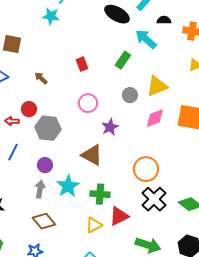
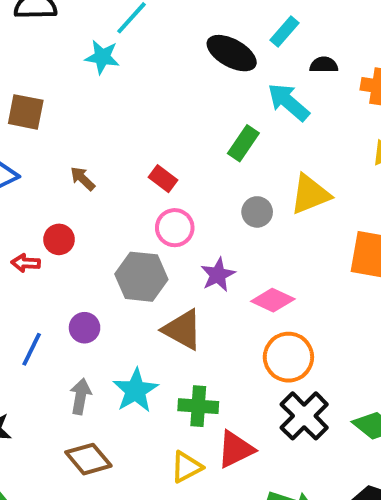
red rectangle: (82, 64) -> (163, 179), moved, turned -32
pink diamond: (155, 118) -> (273, 300), moved, turned 45
gray hexagon: (48, 128) -> (141, 277), moved
blue line: (13, 152) -> (32, 349), moved
purple circle: (45, 165) -> (85, 328), moved

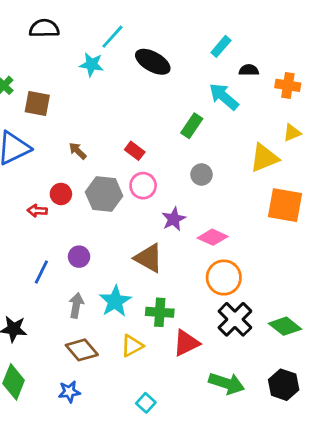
black ellipse: (232, 53) -> (153, 62), moved
yellow triangle: (310, 194) -> (264, 158), moved
gray hexagon: (141, 277) -> (104, 194), moved
yellow triangle: (186, 467) -> (132, 346), moved

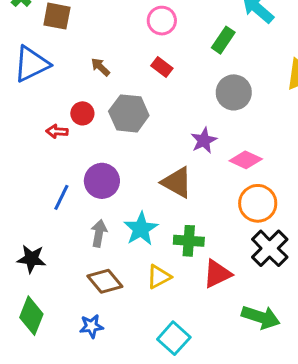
gray circle: (202, 174) -> (234, 92), size x1.5
pink circle: (143, 186) -> (162, 21), moved
purple circle: (79, 257) -> (102, 181), size x1.5
cyan square: (146, 403) -> (174, 338), size x1.5

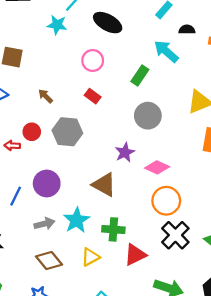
gray arrow: (99, 233) -> (44, 224), turned 66

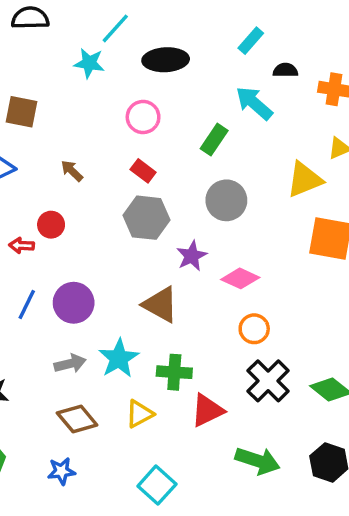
black ellipse: (108, 23) -> (166, 60), turned -32
gray hexagon: (67, 132) -> (147, 218), moved
blue line: (16, 196) -> (27, 304), moved
orange circle: (166, 201) -> (254, 329), size x0.7

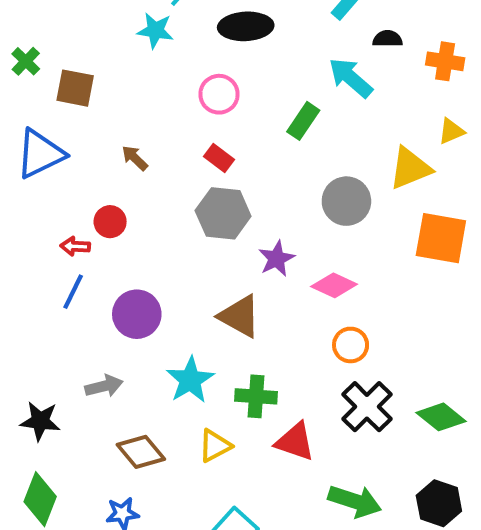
gray circle: (226, 200) -> (346, 201), moved
blue line: (27, 304) -> (73, 292), moved
gray arrow: (70, 364) -> (104, 386), moved
red triangle: (207, 410) -> (295, 442), turned 45

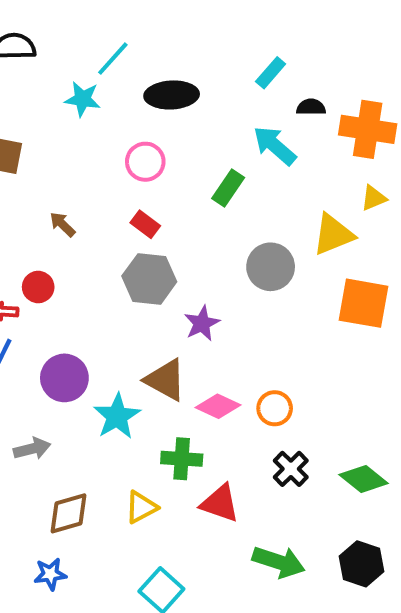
orange cross: (445, 61) -> (368, 129), size x1.5
pink diamond: (334, 285) -> (218, 406), moved
cyan star: (190, 380) -> (117, 416), moved
black cross: (367, 407) -> (291, 469), size x0.7
brown diamond: (141, 452) -> (68, 513), turned -66

